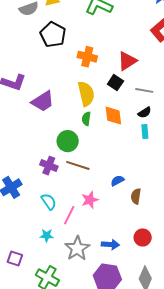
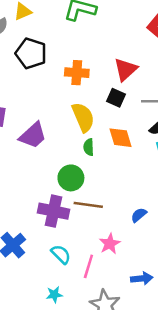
purple cross: (49, 166) -> (54, 211), size x1.4
cyan star: (47, 235) -> (54, 295), moved
blue arrow: (110, 244) -> (142, 278), moved

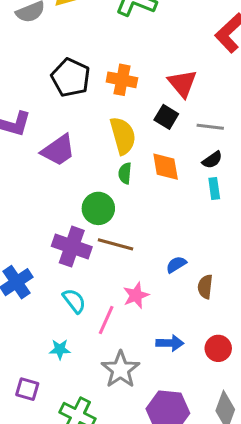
black pentagon: (31, 53) -> (71, 78), moved
red triangle: (125, 69) -> (182, 83), turned -35

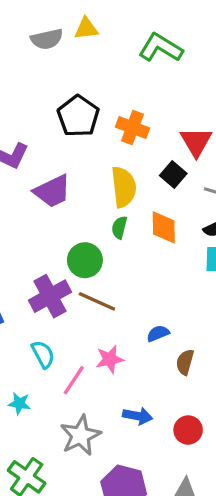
purple cross: (72, 247) -> (50, 296), turned 33

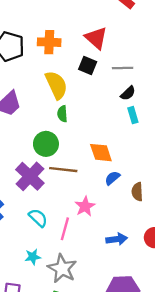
orange diamond: (164, 227) -> (101, 153), moved
gray star: (80, 435) -> (62, 269), moved

